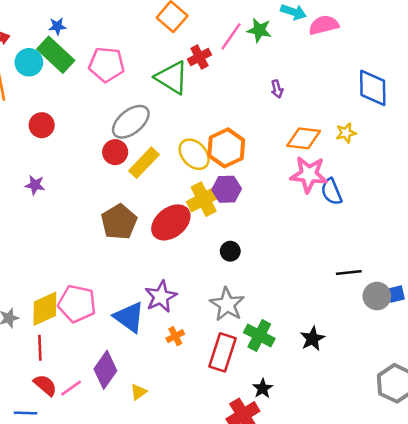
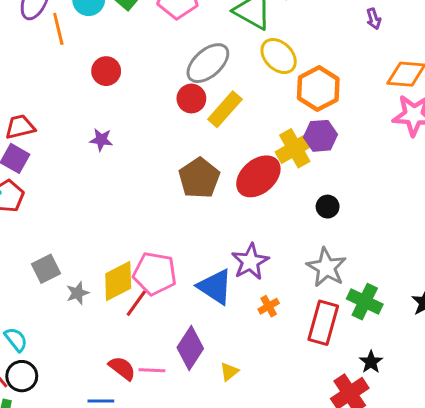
yellow ellipse: (194, 154) -> (279, 56), moved
red line: (40, 348) -> (136, 303), moved, turned 40
pink line: (71, 388) -> (152, 370), turned 40

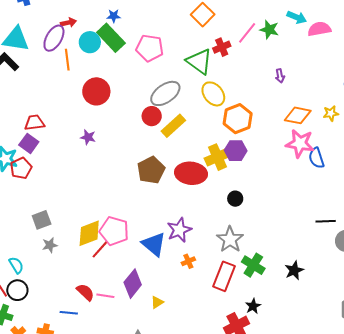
red circle: (106, 71) -> (96, 91), size x1.4
red ellipse: (258, 176) -> (191, 173), turned 40
gray star: (78, 293) -> (50, 245), moved

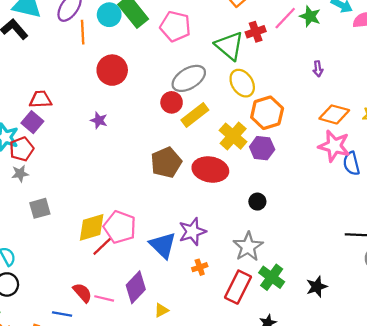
yellow cross: (217, 157) -> (233, 136), moved, turned -30
gray star: (50, 245) -> (20, 174), moved

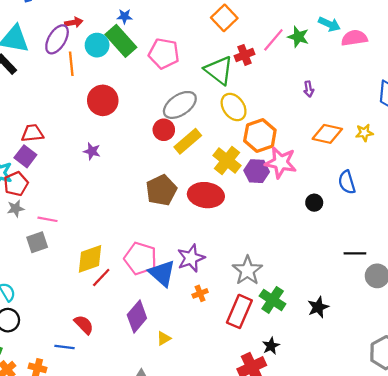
pink star: (334, 146) -> (281, 163), moved
black circle: (257, 202) -> (314, 203), moved
pink pentagon: (120, 227) -> (140, 258), moved
pink line: (104, 298) -> (47, 219), moved

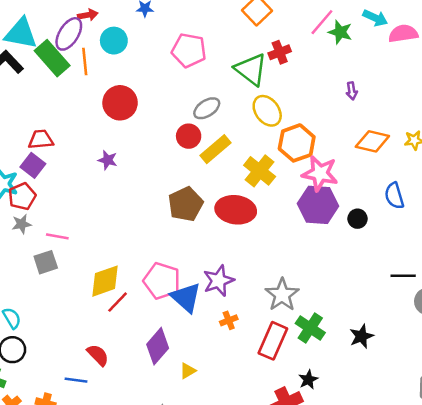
pink line: (273, 40) -> (322, 22), moved
green rectangle: (121, 41) -> (52, 58), moved
gray ellipse: (180, 105) -> (207, 108), size x0.7
purple hexagon: (257, 171) -> (318, 205), moved, size x1.4

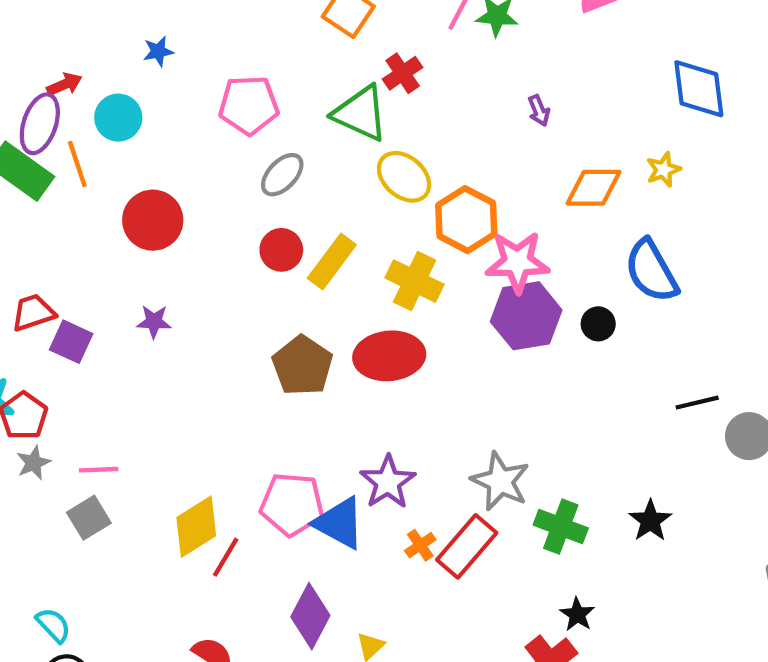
gray ellipse: (207, 108) -> (282, 175), moved
purple square: (33, 165) -> (71, 342), moved
blue semicircle: (394, 196) -> (651, 271), size x1.4
red rectangle: (273, 341) -> (467, 546), moved, turned 30

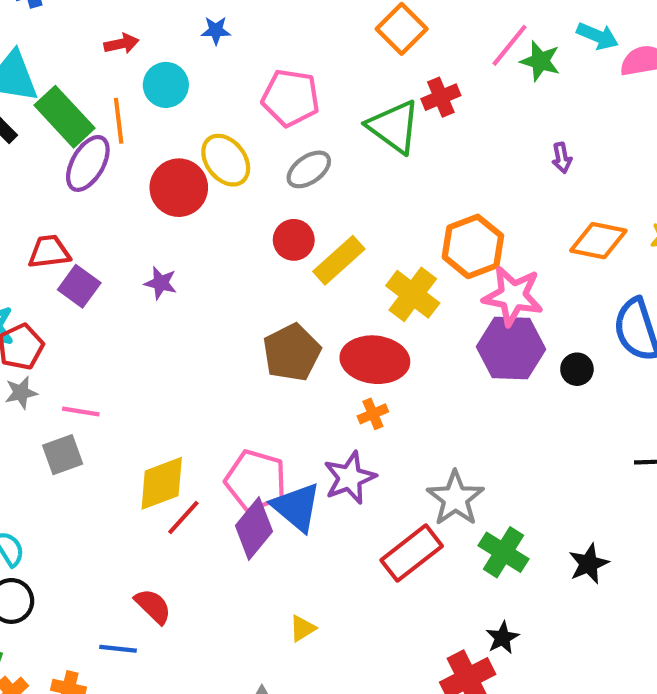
purple ellipse: (40, 124) -> (88, 163), moved
yellow ellipse: (404, 177) -> (226, 160), moved
orange cross: (420, 545) -> (373, 414), moved
purple diamond: (310, 616) -> (254, 528), moved

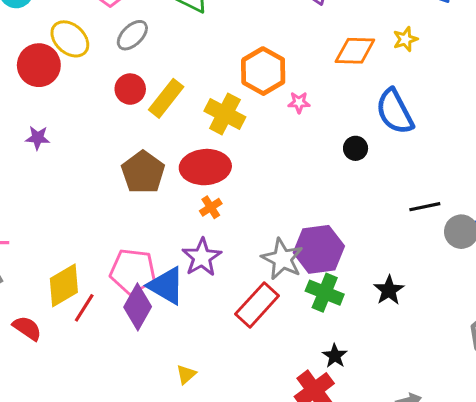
pink star: (513, 296) -> (299, 102), size x0.5
purple hexagon: (511, 348) -> (319, 249), moved
red semicircle: (153, 606) -> (27, 328), moved

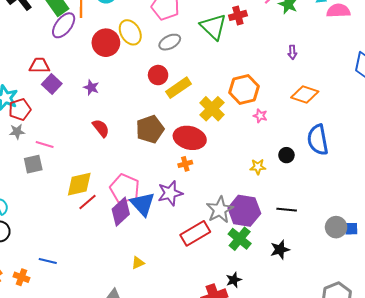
yellow star: (405, 39) -> (258, 167), moved
black line: (425, 207) -> (287, 210), moved
red semicircle: (27, 328) -> (101, 128), moved

